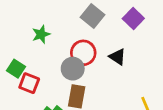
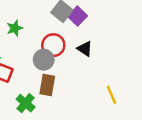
purple square: (133, 19) -> (78, 16), moved

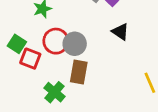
red circle: (53, 45) -> (56, 41), moved

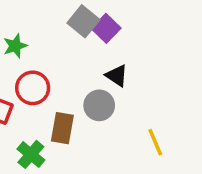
gray circle: (75, 44) -> (99, 105), moved

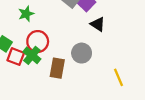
black triangle: (117, 76) -> (98, 24), moved
green cross: (31, 154) -> (32, 55), moved

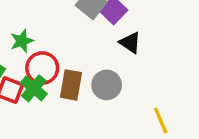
green star: (26, 14) -> (22, 41), moved
brown rectangle: (57, 68) -> (71, 85), moved

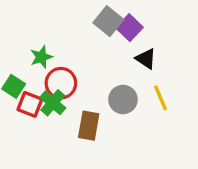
brown rectangle: (71, 85) -> (89, 126), moved
yellow line: (161, 121) -> (161, 98), moved

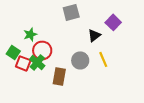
gray square: (108, 21) -> (71, 12), turned 36
purple square: (130, 28) -> (113, 22), moved
black triangle: (146, 59) -> (94, 35), turned 48

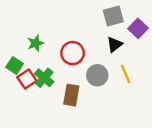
gray square: (71, 12) -> (113, 16), moved
red circle: (42, 50) -> (73, 53), moved
red square: (23, 63) -> (27, 79), turned 35

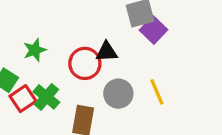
purple square: (138, 28) -> (153, 30), moved
black triangle: (115, 44) -> (107, 52), moved, turned 35

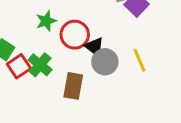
green star: (35, 50) -> (46, 21), moved
black triangle: (107, 52) -> (94, 47), moved, turned 40

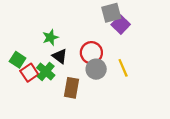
red circle: (75, 35) -> (91, 53), moved
black triangle: (94, 47) -> (60, 56), moved

